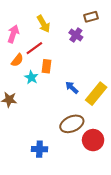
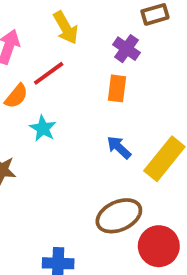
orange rectangle: (47, 66) -> (117, 88), moved

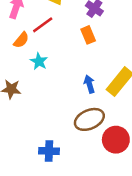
orange rectangle: (117, 88) -> (88, 35), turned -30
blue arrow: (119, 147) -> (89, 84), moved, turned 30

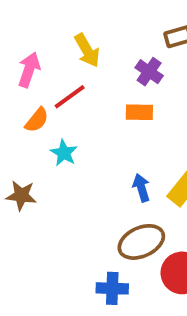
orange rectangle: (88, 35) -> (139, 112), turned -66
blue cross: (49, 151) -> (112, 288), moved

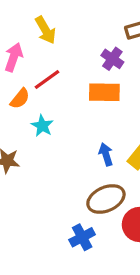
yellow arrow: (87, 50) -> (45, 30), moved
orange rectangle: (139, 112) -> (104, 92), size x1.4
blue cross: (112, 288) -> (82, 237), turned -30

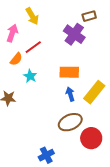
purple cross: (112, 59) -> (74, 34), size x1.5
orange rectangle: (104, 92) -> (69, 72), moved
blue cross: (82, 237) -> (46, 155), moved

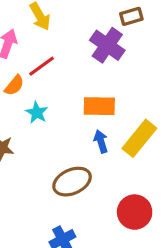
brown ellipse: (70, 122) -> (72, 182), moved

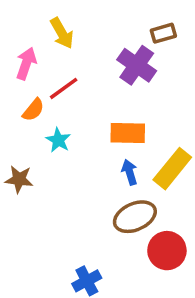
brown ellipse: (72, 182) -> (135, 217), moved

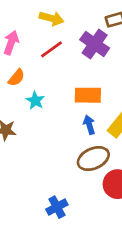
yellow arrow: (62, 33) -> (52, 18), moved, turned -45
red line: (64, 88) -> (52, 49), moved

